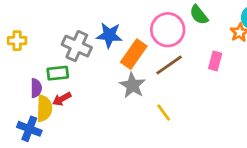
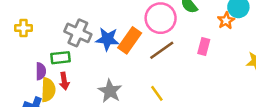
blue star: (109, 35) -> (107, 39), moved
gray star: (132, 85) -> (110, 91), moved
red arrow: (62, 99) -> (64, 81), turned -70

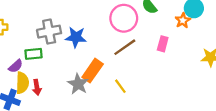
gray cross: (78, 33) -> (49, 32), turned -35
orange rectangle: (130, 40) -> (93, 71), moved
purple semicircle: (41, 71) -> (16, 66), turned 48
red arrow: (64, 81) -> (37, 87), moved

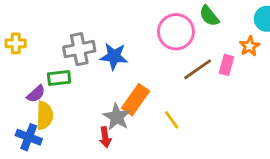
orange star: (183, 20) -> (250, 46), moved
brown line: (125, 47) -> (198, 69), moved
red arrow: (37, 87) -> (105, 137), moved

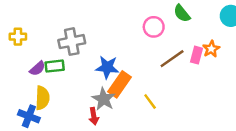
pink circle: (176, 32) -> (154, 27), size x0.7
orange star: (250, 46) -> (211, 49), moved
blue star: (114, 56) -> (107, 67), moved
purple semicircle: (36, 94) -> (37, 68), moved

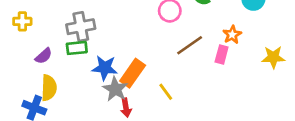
pink rectangle: (197, 55) -> (222, 55), moved
green rectangle: (55, 66) -> (77, 48), moved
blue star: (107, 67) -> (105, 68), moved
red arrow: (94, 116) -> (126, 108), moved

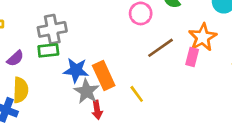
orange star: (232, 35) -> (203, 37), size x1.5
orange rectangle: (133, 73) -> (104, 76), turned -60

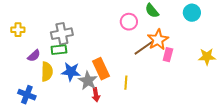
orange star: (203, 37) -> (158, 40), moved
blue star: (76, 70) -> (71, 72), moved
yellow semicircle: (21, 90) -> (47, 72), moved
yellow line: (137, 94) -> (126, 83), turned 40

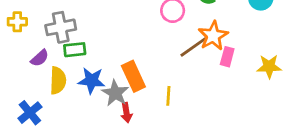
gray cross: (62, 34) -> (61, 27), moved
yellow star: (207, 57) -> (269, 66), moved
blue cross: (27, 95) -> (30, 113), turned 30

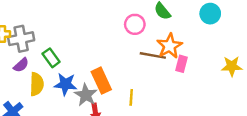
gray cross: (61, 27) -> (21, 39), moved
brown line: (194, 47) -> (153, 55), turned 45
green rectangle: (75, 50) -> (51, 58), turned 60
yellow star: (269, 66) -> (232, 66), moved

